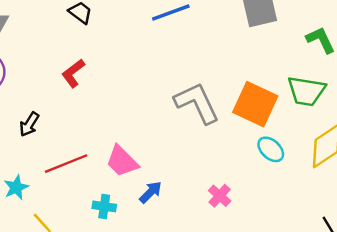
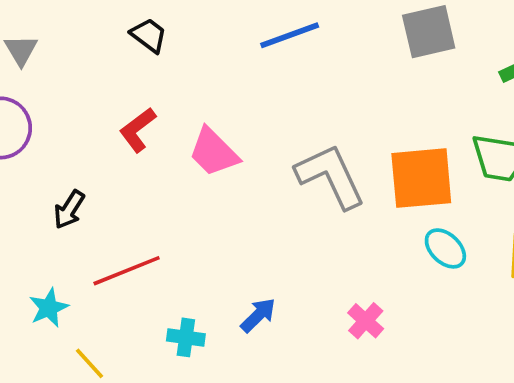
orange square: (255, 104) -> (421, 178), turned -30
pink trapezoid: (122, 161) -> (214, 152), moved

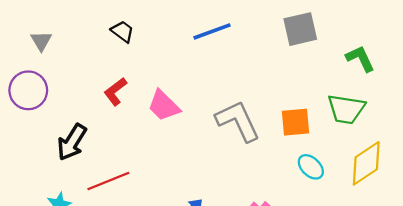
orange square: (421, 178) -> (296, 122), size x0.7
black arrow: (69, 210) -> (72, 142), size x1.5

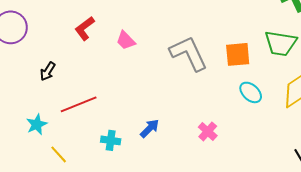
pink trapezoid: (164, 106) -> (126, 40), size x0.7
black arrow: (72, 142) -> (48, 71), size x0.6

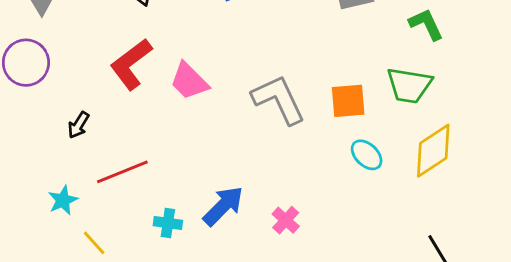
red L-shape: (85, 28) -> (131, 64), size x1.5
pink trapezoid: (126, 40) -> (189, 81), size x1.4
blue arrow: (150, 128) -> (223, 206), size x1.5
pink cross: (208, 131) -> (286, 220), moved

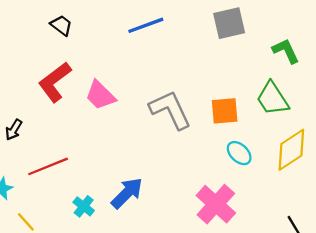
green trapezoid: (409, 85) -> (272, 99), turned 48
pink cross: (286, 220) -> (216, 204), moved, size x1.8
cyan cross: (168, 223) -> (84, 206), turned 30

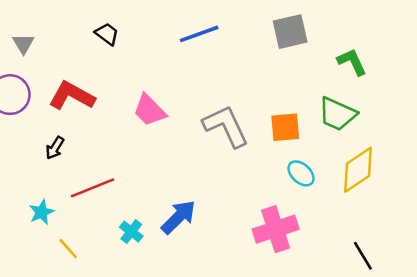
red L-shape: (55, 82) -> (72, 96), moved, turned 66
green trapezoid: (272, 99) -> (337, 114), turned -33
pink cross: (216, 204) -> (276, 229), turned 30

